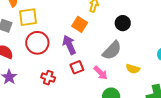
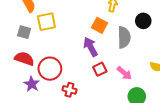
red circle: (37, 43) -> (50, 69), moved
gray semicircle: (112, 50) -> (124, 37), moved, turned -40
red cross: (48, 78) -> (69, 90), moved

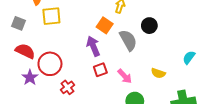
gray square: (24, 32) -> (18, 23), moved
gray semicircle: (124, 37) -> (128, 40), turned -35
red cross: (69, 90) -> (67, 87), turned 32

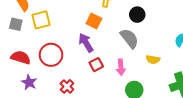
gray square: (18, 23) -> (16, 24), moved
gray semicircle: (128, 40) -> (129, 38), moved
red circle: (50, 64) -> (51, 55), moved
pink arrow: (125, 76) -> (121, 67), turned 49

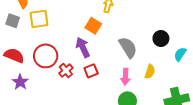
black circle: (137, 15) -> (161, 39), moved
yellow semicircle: (153, 59) -> (150, 72), turned -88
pink arrow: (121, 67) -> (125, 77), moved
red cross: (67, 86) -> (66, 71), moved

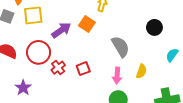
black circle: (161, 39) -> (154, 27), moved
purple arrow: (83, 47) -> (61, 30), moved, turned 78
purple star: (20, 82) -> (23, 88), moved

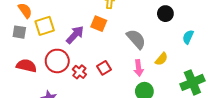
yellow semicircle: (141, 71) -> (161, 59), turned 32

